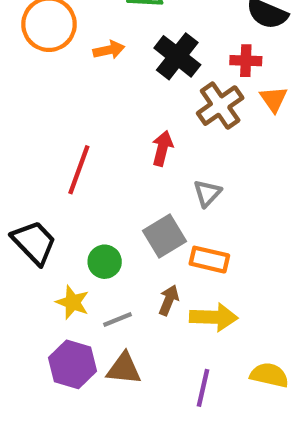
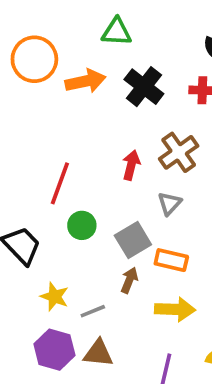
orange arrow: (109, 50) -> (86, 81), size x1.5
brown cross: (220, 106) -> (179, 152), moved
green circle: (105, 262) -> (82, 225), moved
brown arrow: (169, 300) -> (129, 280), moved

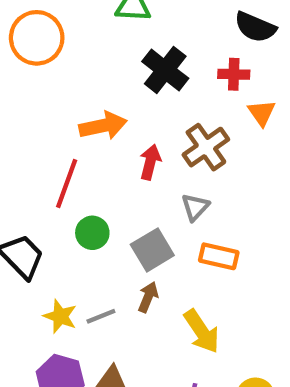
orange arrow: (86, 81) -> (103, 126), moved
orange rectangle: (171, 260) -> (219, 256), moved
yellow arrow: (175, 309) -> (202, 331), turned 54
gray line: (93, 311) -> (101, 316), moved

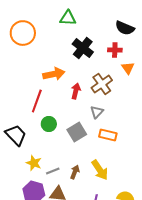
brown arrow: (148, 297) -> (75, 172), moved
gray line: (101, 316) -> (53, 171), moved

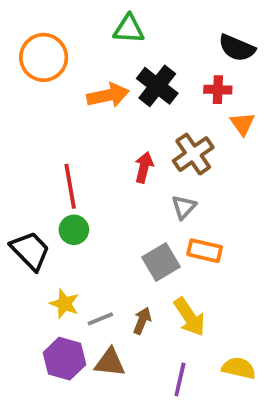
orange arrow: (54, 74) -> (108, 95), moved
red line: (37, 101) -> (70, 186), turned -30
green circle: (49, 124) -> (74, 230), moved
gray square: (77, 132) -> (161, 262), moved

